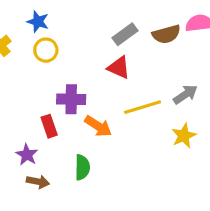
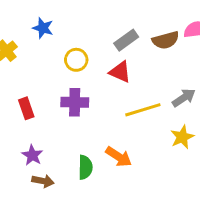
yellow circle: (46, 50) -> (76, 60), moved
red rectangle: (49, 126) -> (26, 108), moved
orange arrow: (98, 126) -> (119, 157), moved

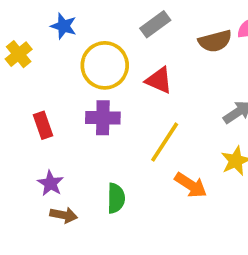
gray rectangle: (126, 40) -> (155, 24), moved
yellow circle: (76, 60) -> (105, 65), size x1.6
yellow line: (143, 110) -> (165, 142), moved, turned -40
orange arrow: (119, 157) -> (191, 185), moved

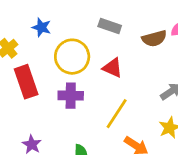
gray rectangle: (155, 24) -> (110, 26), turned 55
red rectangle: (43, 125) -> (26, 82), moved, size x1.6

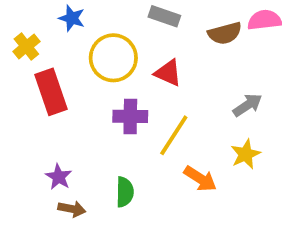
purple cross: (71, 96) -> (130, 116), moved

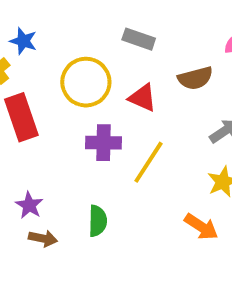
blue star: (72, 18) -> (23, 41), moved
brown semicircle: (225, 33) -> (195, 78), moved
orange arrow: (200, 179) -> (201, 227), moved

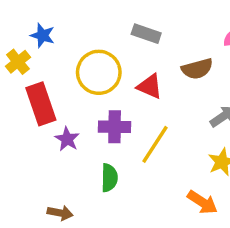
purple star: (29, 205) -> (67, 139), moved
green semicircle: (98, 221) -> (109, 178), moved

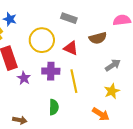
yellow line: (155, 144) -> (74, 81), turned -45
green semicircle: (109, 178) -> (54, 107), moved

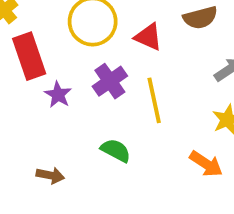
purple cross: (51, 71) -> (110, 81), turned -36
green semicircle: (54, 107) -> (116, 150), turned -63

